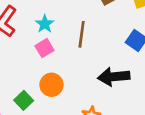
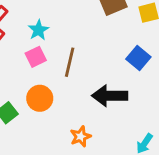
brown line: (82, 34) -> (70, 62), moved

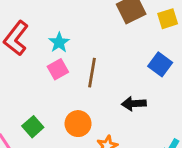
black arrow: (110, 96) -> (134, 104), size x0.7
orange circle: (40, 98) -> (78, 124), moved

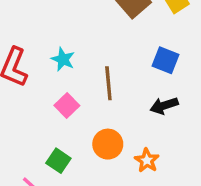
blue square: (160, 64) -> (166, 60), moved
pink square: (58, 69) -> (67, 106), moved

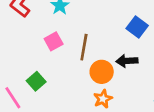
brown line: (108, 83) -> (84, 47), moved
orange circle: (108, 144) -> (102, 72), moved

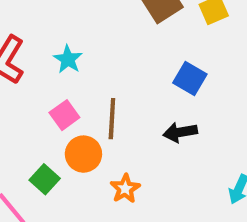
orange circle: (102, 72) -> (83, 154), moved
orange star: (103, 99) -> (125, 189), moved

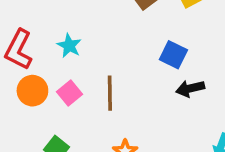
black arrow: (180, 132) -> (190, 88), moved
orange circle: (83, 154) -> (32, 91), moved

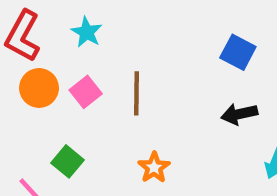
blue square: (173, 55) -> (238, 52), moved
black arrow: (190, 88) -> (239, 114), moved

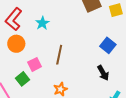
pink square: (86, 92) -> (35, 64), moved
black arrow: (239, 114) -> (103, 73), turned -119

